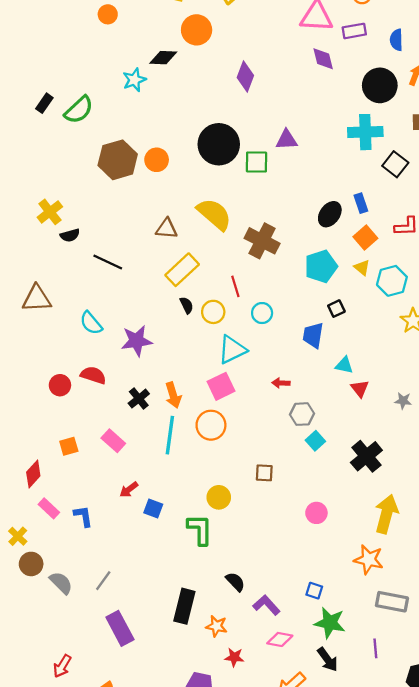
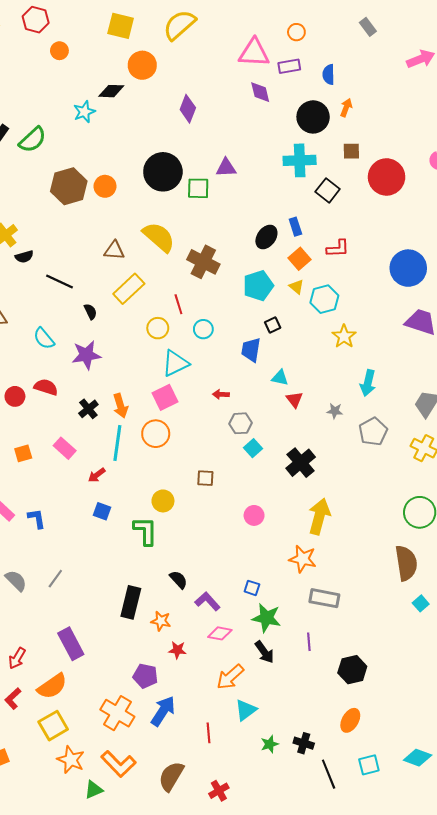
black semicircle: (187, 305) -> (91, 312), moved
red arrow: (129, 490) -> (97, 475), moved
purple rectangle: (120, 628) -> (71, 644), moved

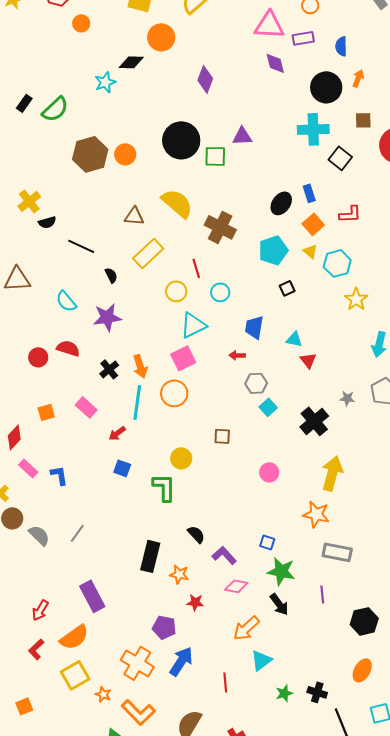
blue trapezoid: (251, 350) -> (254, 327), moved
gray star: (335, 411) -> (347, 398), moved
orange star: (71, 760) -> (103, 694), moved, size x0.6

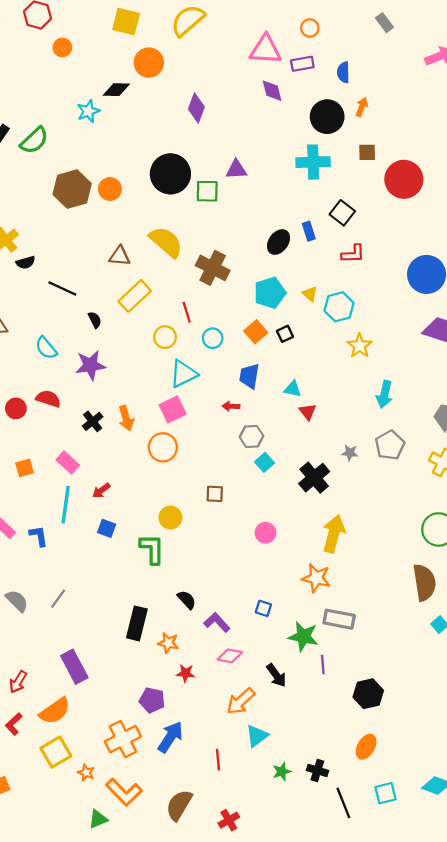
black square: (340, 158) -> (342, 213), moved
orange square: (313, 224) -> (256, 332), moved
cyan line: (137, 402) -> (66, 505), moved
green star: (281, 571) -> (303, 636), moved
orange cross: (137, 663) -> (123, 739), turned 32

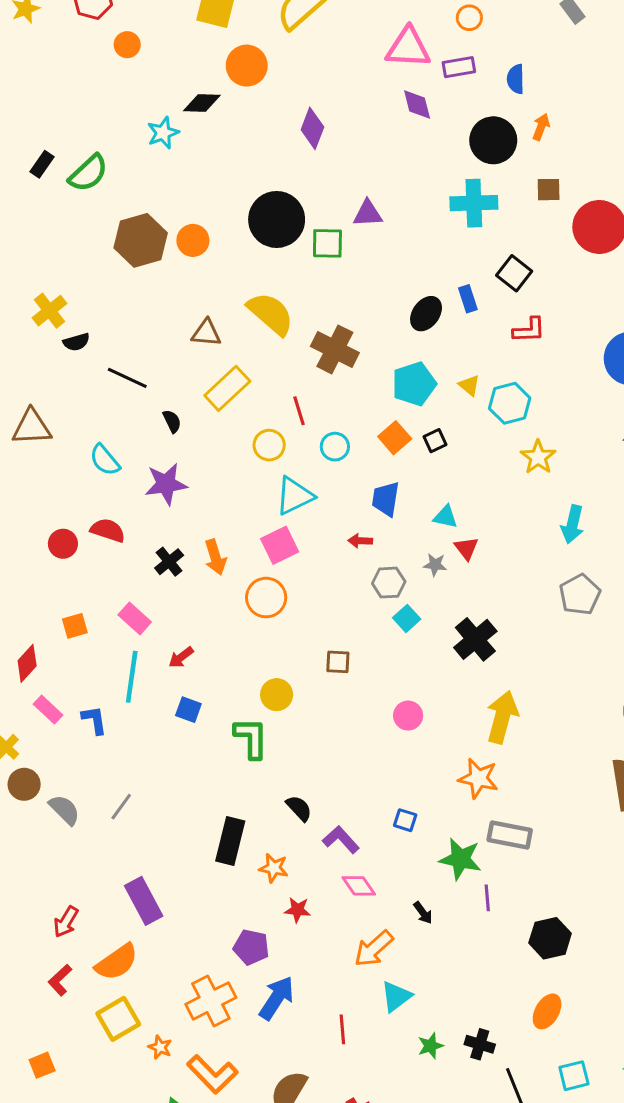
gray star: (350, 453) -> (435, 565), moved
pink diamond: (230, 656) -> (359, 886), turned 45
black arrow: (276, 675) -> (423, 913), size x0.7

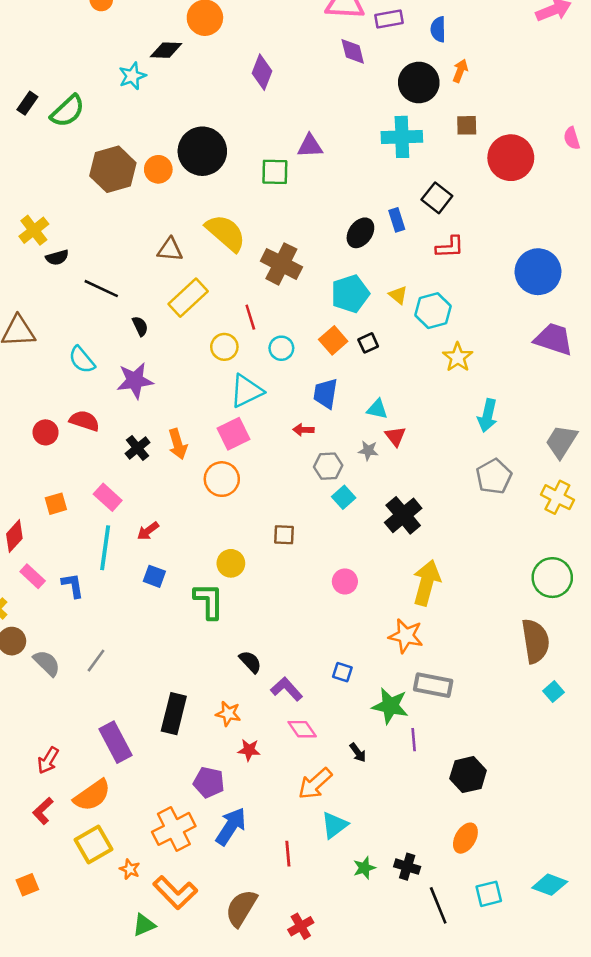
black circle: (277, 219) -> (202, 151), moved
black rectangle: (230, 841) -> (174, 714), moved

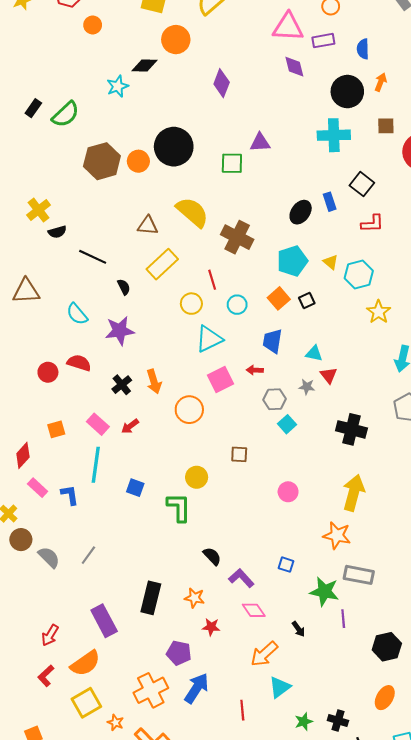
pink square: (233, 434) -> (220, 379), moved
black cross: (403, 515) -> (351, 429), moved, turned -36
red arrow: (148, 531) -> (130, 426), moved

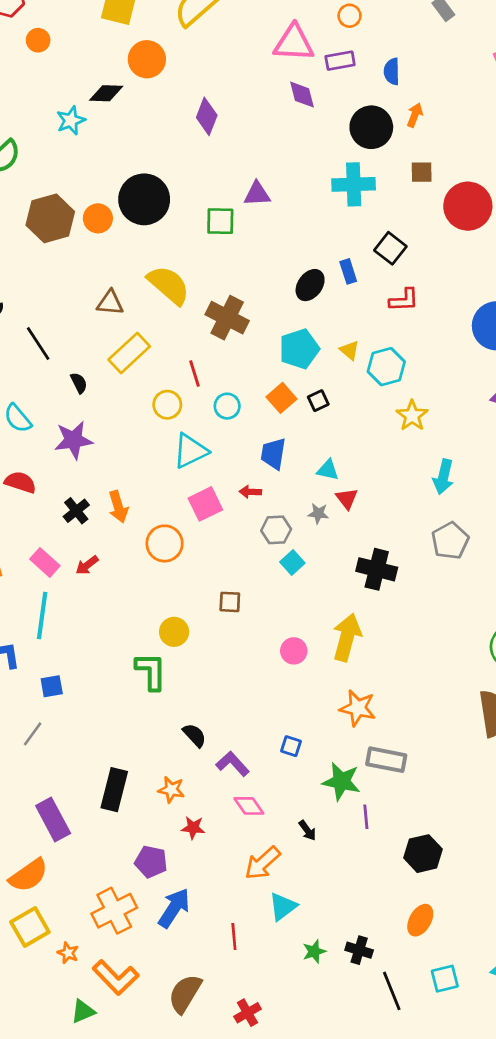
black line: (93, 257) -> (38, 344), turned 32
blue square: (135, 488) -> (52, 686), moved, turned -30
yellow arrow: (354, 493) -> (347, 637), moved

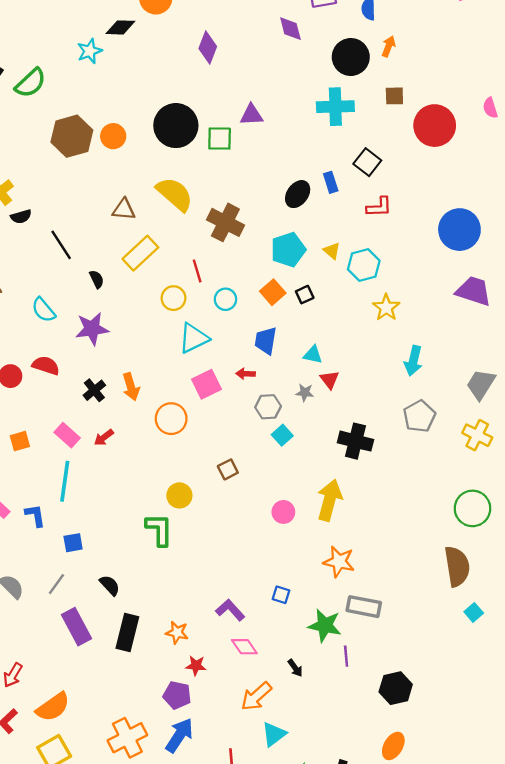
black circle: (144, 199) -> (176, 126), moved
brown square: (230, 602) -> (228, 469), turned -30
black semicircle: (194, 735) -> (110, 585), moved
purple rectangle: (53, 820) -> (77, 627), moved
purple pentagon: (151, 862) -> (177, 695), moved

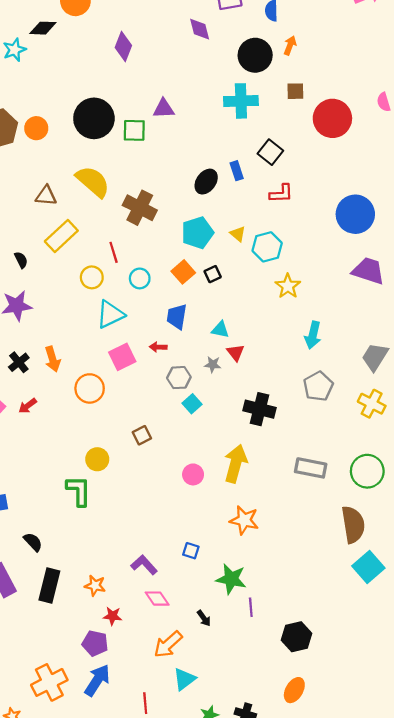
gray rectangle: (364, 607) -> (311, 468), moved
cyan square: (474, 612) -> (368, 567), size x1.8

